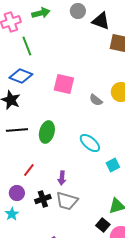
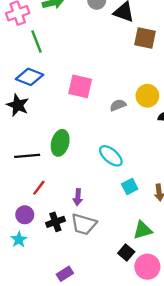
gray semicircle: (96, 100) -> (118, 105), turned 120
black line: (17, 130) -> (27, 156), moved
cyan square: (113, 165) -> (130, 187), moved

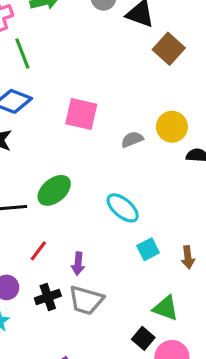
brown square: (145, 38) -> (169, 49), turned 30
green ellipse: (60, 143) -> (54, 190), turned 35
red line: (39, 188) -> (38, 251), moved
green triangle: (143, 230) -> (166, 308), turned 36

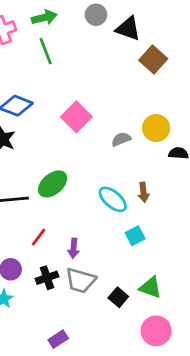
green line: (22, 54) -> (46, 51), moved
pink square: (81, 114) -> (76, 117), turned 32
brown arrow: (188, 257) -> (144, 192), moved
black square: (143, 338) -> (118, 297), moved

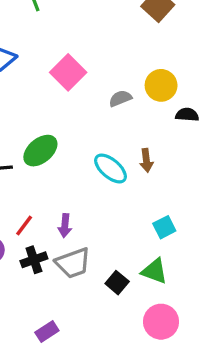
cyan square: (135, 236) -> (164, 227), moved
red line: (39, 237) -> (24, 226), moved
gray trapezoid: (81, 280) -> (73, 263), turned -36

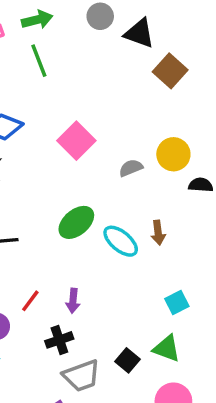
green ellipse: (40, 151) -> (76, 222), moved
black cross: (34, 260) -> (59, 340), moved
gray trapezoid: (73, 263) -> (81, 376), moved

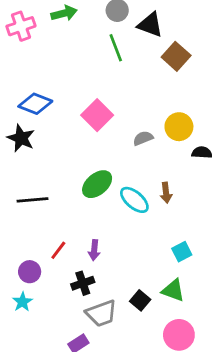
green line: (39, 61) -> (116, 48), moved

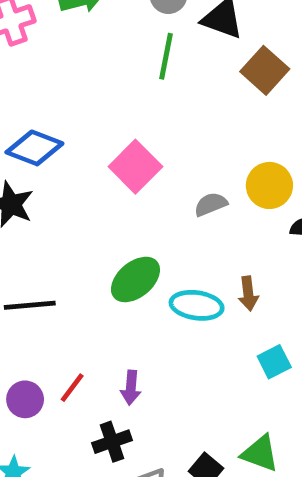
green line: (116, 48) -> (166, 56), turned 32
cyan ellipse: (134, 200) -> (197, 305), turned -32
cyan square: (182, 252) -> (274, 362), moved
purple circle: (30, 272) -> (25, 399), moved

